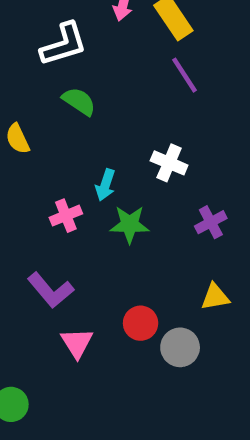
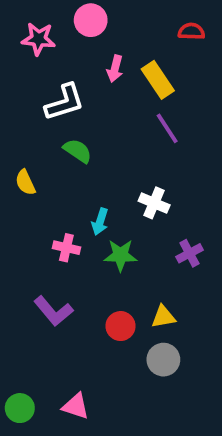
pink cross: (66, 216) -> (66, 248), turned 35
yellow triangle: (215, 297) -> (163, 317), moved
red circle: (141, 323) -> (120, 326), moved
pink triangle: (77, 343) -> (76, 406), moved, turned -40

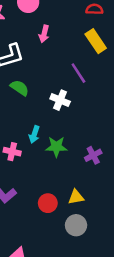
yellow rectangle: (158, 80) -> (96, 41), moved
white cross: (154, 203) -> (60, 100), moved
green star: (120, 255) -> (56, 147), moved

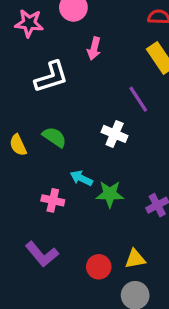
green semicircle: (20, 88) -> (54, 137), moved
cyan arrow: (34, 134) -> (81, 178), turned 98

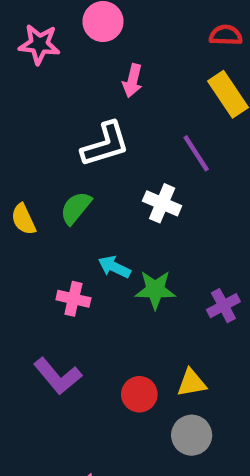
white L-shape: (51, 77) -> (105, 144), moved
green semicircle: (54, 137) -> (76, 208), turned -85

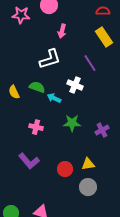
green semicircle: (76, 208) -> (37, 87), turned 70
cyan arrow: (114, 267) -> (54, 98), moved

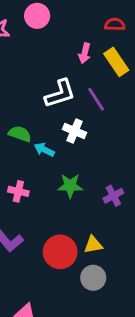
pink arrow: (62, 31) -> (85, 53), moved
white L-shape: (50, 59) -> (60, 94), moved
red circle: (65, 169) -> (60, 252), size x1.5

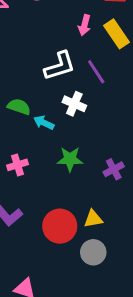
pink cross: (18, 191) -> (18, 165), turned -30

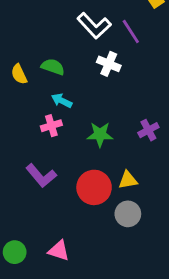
white L-shape: (60, 66) -> (94, 26), turned 64
cyan arrow: (44, 123) -> (62, 101), moved
green star: (70, 159) -> (100, 134), moved

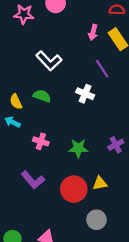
white L-shape: (94, 26) -> (49, 61), moved
cyan arrow: (62, 101) -> (12, 122), moved
pink cross: (51, 126) -> (41, 141), turned 35
gray circle: (128, 214) -> (96, 220), moved

